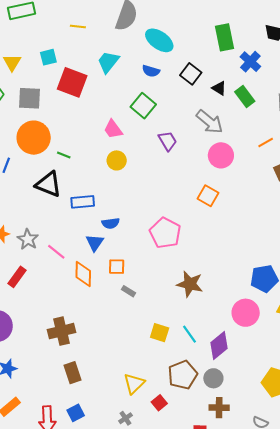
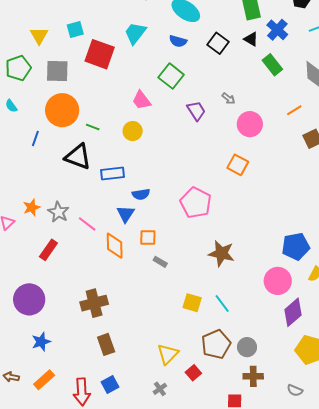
black triangle: (219, 88) -> (251, 39), moved
gray arrow: (210, 122) -> (228, 99), moved, size x0.5
yellow circle: (117, 160) -> (133, 131), moved
purple diamond: (219, 346) -> (293, 312), moved

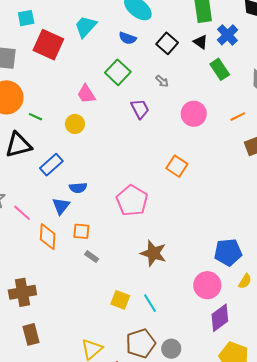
gray arrow: (228, 99) -> (162, 81), moved
pink circle: (250, 124) -> (194, 114), moved
black triangle: (78, 157) -> (18, 145), turned -40
blue rectangle: (112, 174) -> (51, 165), turned -40

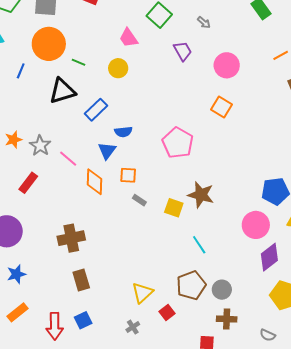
pink circle: (194, 114) -> (227, 65), moved
yellow square: (120, 300) -> (174, 208), moved

